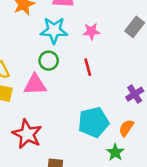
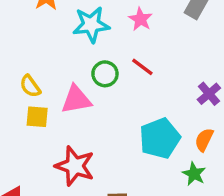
pink star: (91, 31) -> (140, 19), turned -30
green circle: (49, 61) -> (105, 74), moved
red line: (88, 67) -> (142, 67), turned -30

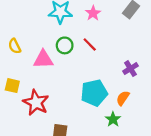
yellow square: (37, 117) -> (12, 86), moved

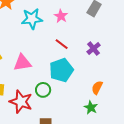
green circle: (65, 45) -> (43, 90), moved
purple cross: (130, 69) -> (94, 49), moved
cyan pentagon: (94, 93) -> (61, 70), moved

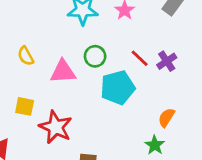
red line: (62, 44) -> (140, 58), moved
green circle: (43, 90) -> (95, 56), moved

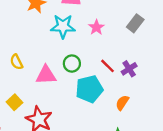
yellow square: (25, 106) -> (15, 102), turned 35
orange semicircle: (166, 117) -> (122, 103), moved

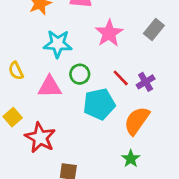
cyan star: (63, 26) -> (58, 44), moved
pink star: (96, 27) -> (109, 33), size x1.5
orange semicircle: (122, 103) -> (137, 121), size x1.6

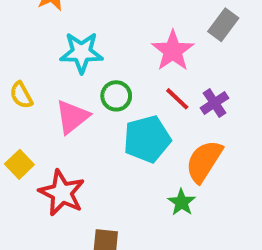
pink star: (109, 33) -> (173, 51), moved
pink triangle: (50, 87) -> (72, 117), turned -35
green star: (131, 159) -> (182, 202), moved

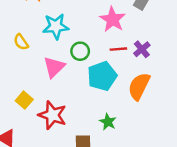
yellow semicircle: (21, 95) -> (21, 42), moved
red line: (177, 99) -> (118, 49), turned -42
green star: (182, 202) -> (108, 122), moved

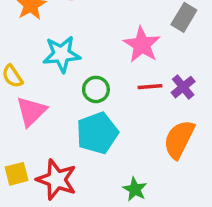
pink triangle: (54, 67) -> (31, 111), moved
cyan pentagon: (102, 76) -> (97, 133), moved
yellow square: (24, 100) -> (17, 174), moved, turned 35

